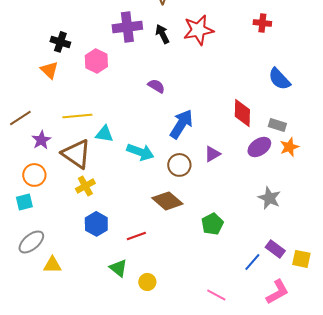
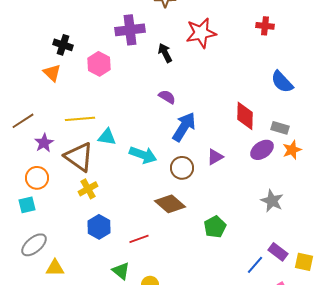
black arrow: (162, 34) -> (165, 53), moved
purple semicircle: (156, 86) -> (167, 97), moved

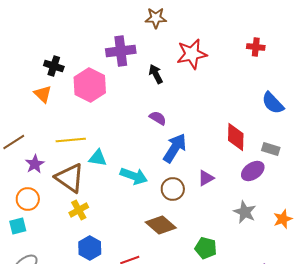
pink hexagon: (99, 64) -> (90, 85), size x1.4
orange star: (292, 150) -> (283, 219), moved
gray star: (272, 201) -> (245, 212), moved
green pentagon: (215, 227) -> (206, 248), turned -30

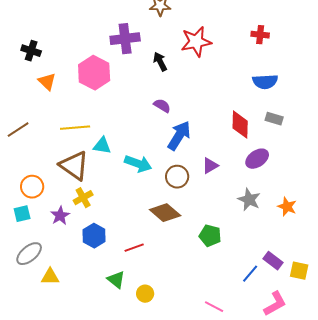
black cross: (54, 66) -> (31, 51), moved
blue semicircle: (273, 103) -> (265, 82), moved, turned -50
gray rectangle: (271, 149) -> (274, 119), moved
purple star: (35, 164) -> (60, 216), moved
orange star: (283, 219) -> (287, 207), turned -30

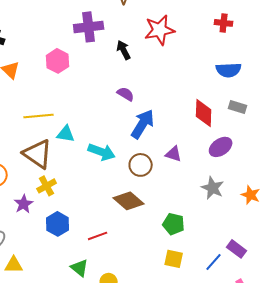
pink hexagon: (94, 73) -> (58, 61), size x0.7
purple triangle: (210, 166) -> (174, 154), turned 48
yellow square: (299, 271) -> (174, 259), moved

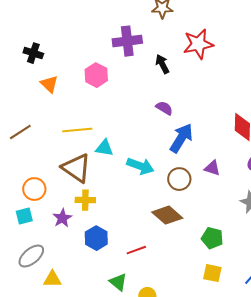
yellow cross: (47, 186) -> (85, 200), turned 30

